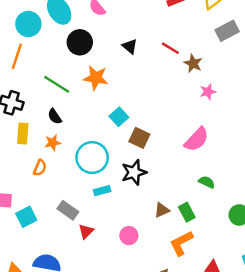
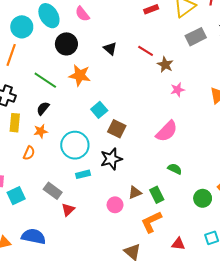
black semicircle: (55, 116) -> (43, 108), turned 72
pink circle: (129, 236) -> (115, 205), moved

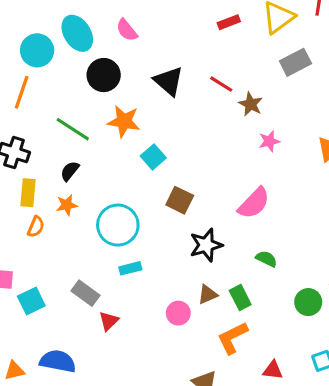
black triangle: (110, 48) -> (169, 81), size x1.5
cyan square: (99, 110) -> (153, 157), moved
orange semicircle: (29, 153) -> (36, 227), moved
black star: (111, 159) -> (206, 245), moved

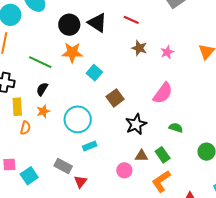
black circle: (104, 75) -> (69, 25), moved
brown star: (251, 104) -> (139, 48), moved
brown square: (180, 200) -> (115, 98), turned 36
brown triangle: (208, 295) -> (141, 156), turned 32

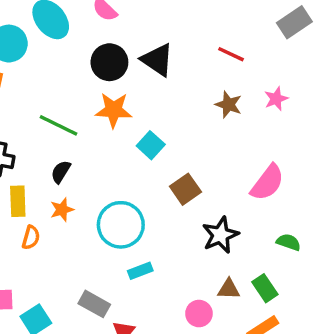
red line: (131, 20) -> (231, 54), moved
pink star: (167, 52) -> (276, 99), moved

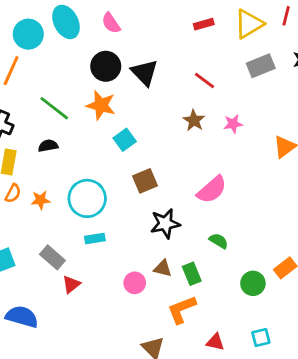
black semicircle: (61, 172) -> (48, 146), turned 36
orange star: (62, 210) -> (41, 200), moved

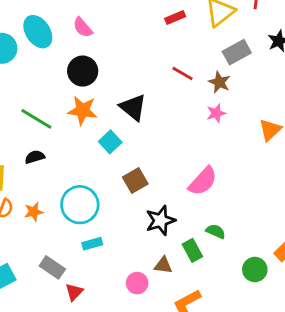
black triangle: (145, 72) -> (133, 107), moved
brown star: (194, 120) -> (219, 82), moved
green rectangle: (192, 274) -> (192, 250), moved

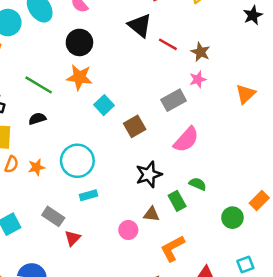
gray rectangle: (237, 52) -> (174, 100), moved
black triangle: (133, 107) -> (140, 25), moved
brown square: (135, 180) -> (135, 126), moved

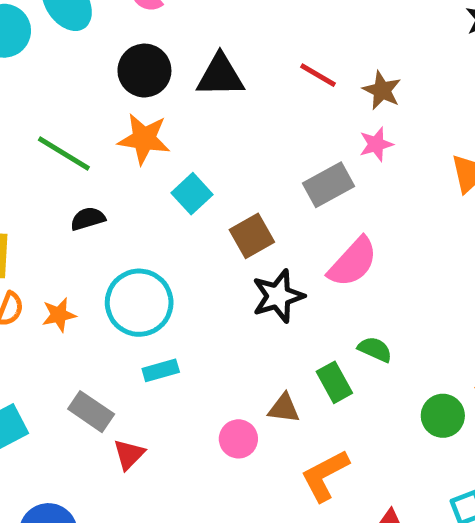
black triangle: (140, 25) -> (220, 76), moved, turned -40
black semicircle: (37, 119) -> (88, 219), moved
black star: (149, 174) -> (278, 296), moved

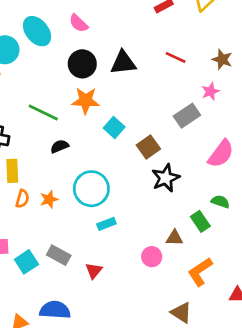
brown star: (382, 90) -> (222, 59), moved
pink semicircle: (353, 262) -> (221, 154), moved
gray rectangle: (91, 412) -> (59, 255), moved

